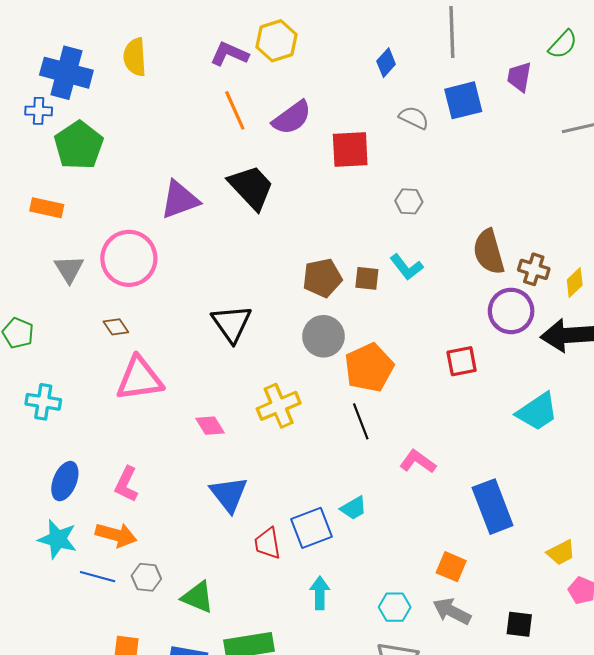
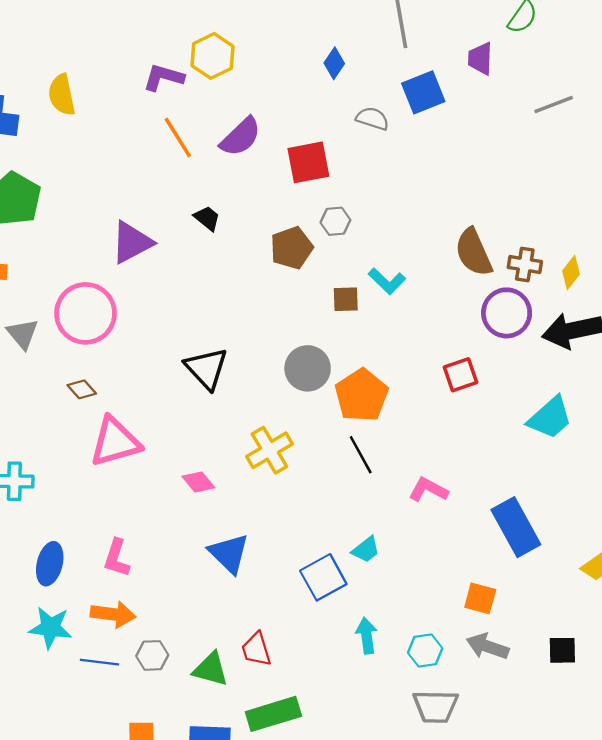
black trapezoid: (251, 187) -> (207, 218), size x0.5
gray hexagon: (409, 201) -> (335, 221), moved
brown pentagon: (322, 278) -> (292, 248), moved
red trapezoid: (267, 543) -> (256, 649), moved
cyan arrow: (320, 593) -> (367, 636), moved

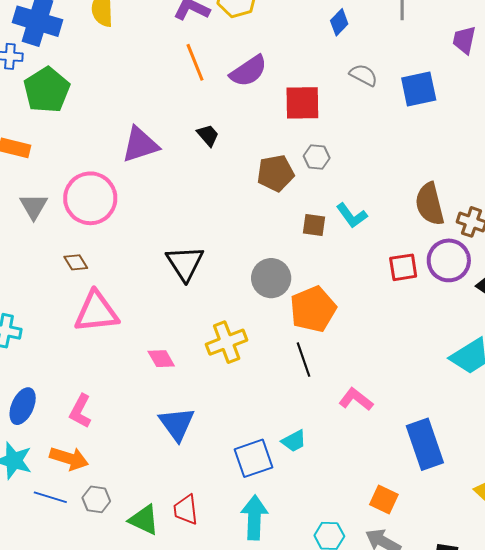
blue square: (423, 92) -> (419, 89), moved
red square: (461, 375) -> (403, 267), moved
cyan arrow: (367, 636) -> (254, 518), moved, size x1.4

